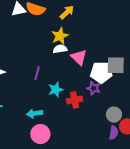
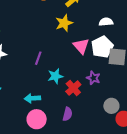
white semicircle: (60, 49) -> (106, 22), moved
white pentagon: (101, 72) -> (102, 47), moved, turned -30
red cross: (75, 100) -> (73, 88), turned -35
purple semicircle: (114, 133) -> (68, 114), moved

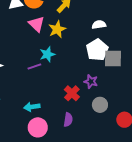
pink triangle: (81, 46) -> (37, 24), moved
purple line: (38, 58) -> (34, 66), turned 56
cyan star: (55, 76) -> (47, 54), moved
gray circle: (111, 106) -> (100, 105), moved

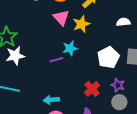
white pentagon: (97, 50) -> (108, 57), moved
purple star: (91, 82) -> (118, 85), moved

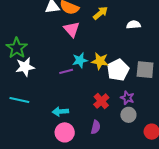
white semicircle: (123, 22) -> (134, 25), moved
yellow star: (81, 24) -> (100, 61), moved, turned 30

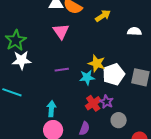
pink triangle: (72, 29) -> (61, 31), moved
cyan star: (80, 60) -> (87, 77), moved
purple star: (127, 98) -> (106, 102), moved
cyan arrow: (60, 111) -> (51, 109), turned 91

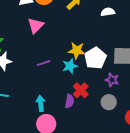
pink triangle: (61, 31) -> (36, 26), turned 30
purple star: (106, 102) -> (112, 80), moved
purple semicircle: (84, 128) -> (70, 101), moved

